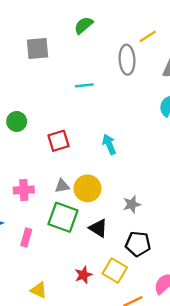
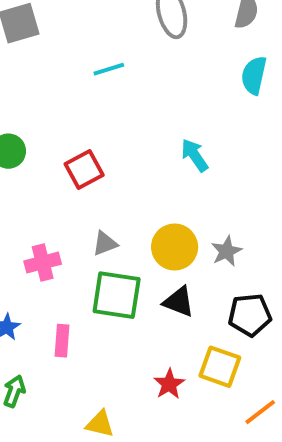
cyan arrow: (109, 144) -> (195, 155), moved
yellow circle: (87, 188) -> (175, 247), moved

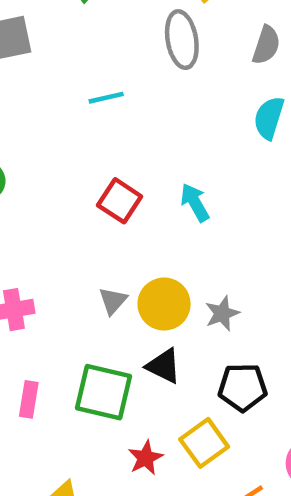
red square: (84, 170) -> (120, 201), moved, turned -33
gray triangle: (105, 243) -> (113, 301), moved, turned -32
green square: (117, 295) -> (104, 392), moved
yellow square: (220, 367) -> (204, 443), turned 30

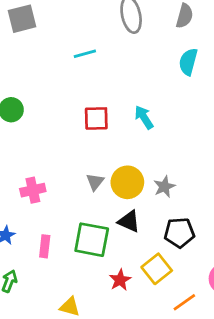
red square: (120, 201) -> (96, 118), turned -32

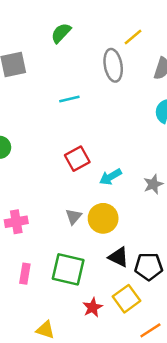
cyan arrow: (144, 117) -> (111, 177), moved, turned -90
red square: (96, 118) -> (77, 159), turned -30
gray star: (164, 187) -> (153, 184), moved
black triangle: (129, 221) -> (119, 257), moved

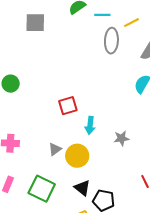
cyan line: (69, 99) -> (102, 15), moved
cyan arrow: (111, 177) -> (90, 125), turned -66

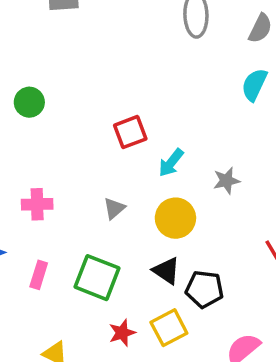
cyan arrow: (90, 125) -> (171, 163), turned 36
yellow circle: (77, 156) -> (175, 218), moved

